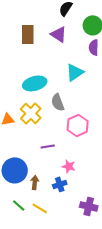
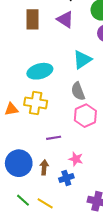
gray semicircle: (58, 102) -> (78, 91), moved
yellow cross: (31, 113) -> (36, 103), turned -35
brown arrow: (35, 182) -> (44, 167), moved

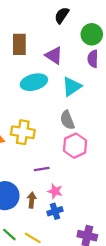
purple triangle: (65, 19) -> (54, 55), moved
cyan ellipse: (40, 71) -> (34, 82), moved
pink star: (76, 159) -> (55, 191), moved

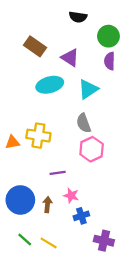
black semicircle: (62, 15) -> (78, 17), turned -114
brown rectangle: (19, 44) -> (35, 46), turned -55
blue cross: (55, 211) -> (81, 216), moved

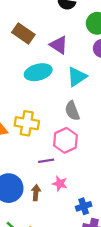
pink hexagon: (92, 149) -> (65, 140), moved
blue cross: (81, 216) -> (84, 206), moved

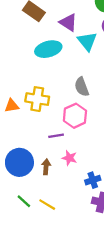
cyan triangle: (77, 77) -> (87, 41), moved, turned -35

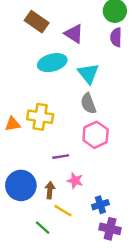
cyan triangle: (87, 41) -> (88, 73), moved
pink hexagon: (75, 116) -> (96, 135), moved
green line: (24, 201) -> (43, 228), moved
yellow line: (47, 205) -> (63, 211), moved

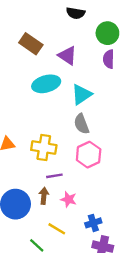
cyan triangle: (88, 73) -> (82, 94), turned 35
yellow cross: (40, 117) -> (44, 148), moved
brown arrow: (50, 190) -> (44, 196), moved

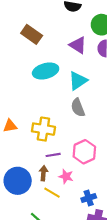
purple triangle: (67, 56) -> (78, 45), moved
pink hexagon: (89, 155) -> (84, 152), moved
yellow line: (57, 229) -> (52, 193), moved

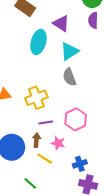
purple triangle: (78, 45) -> (61, 23), moved
cyan ellipse: (46, 71) -> (38, 42), turned -60
yellow cross: (43, 129) -> (36, 98), turned -30

